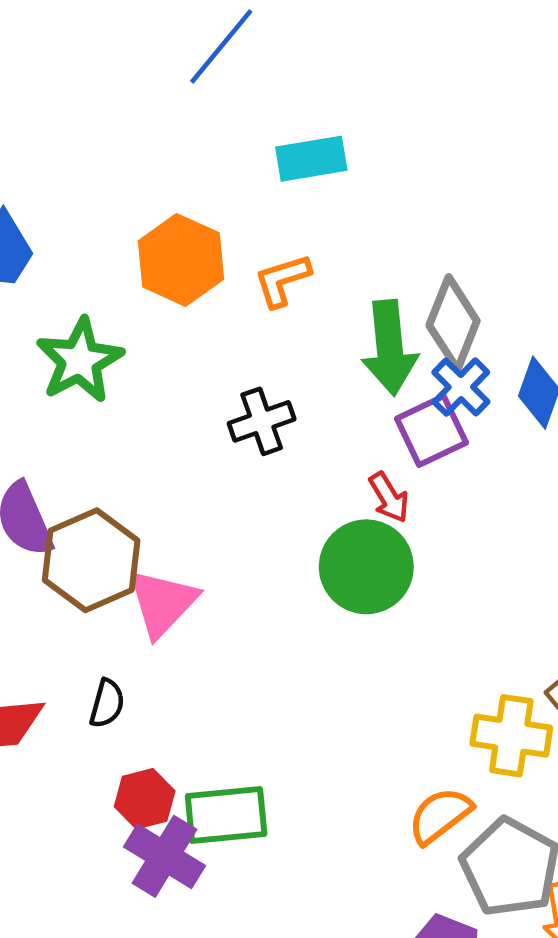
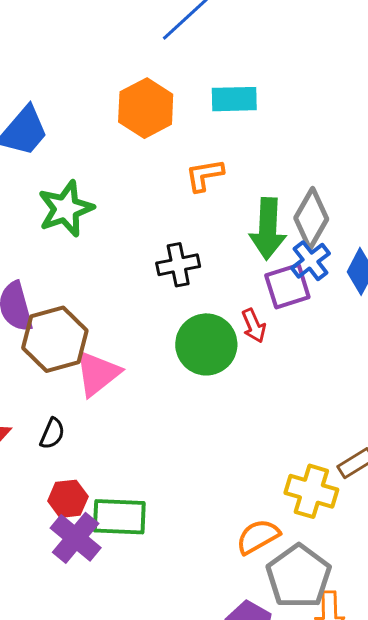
orange hexagon: (181, 260) -> (146, 108), moved
green circle: (366, 567) -> (206, 344), moved

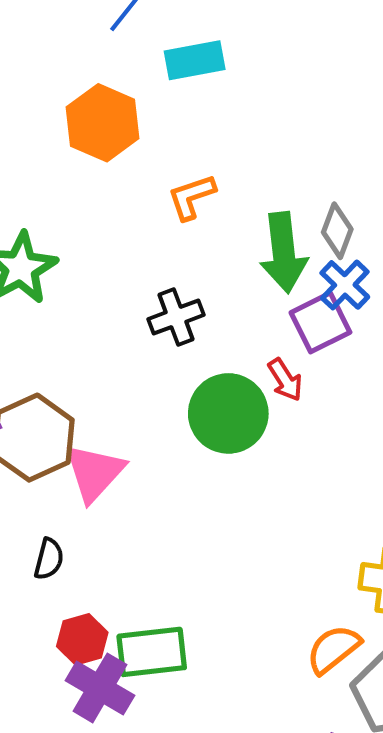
cyan rectangle: (234, 99) -> (195, 60), moved
gray diamond: (311, 219) -> (337, 231), size x0.7

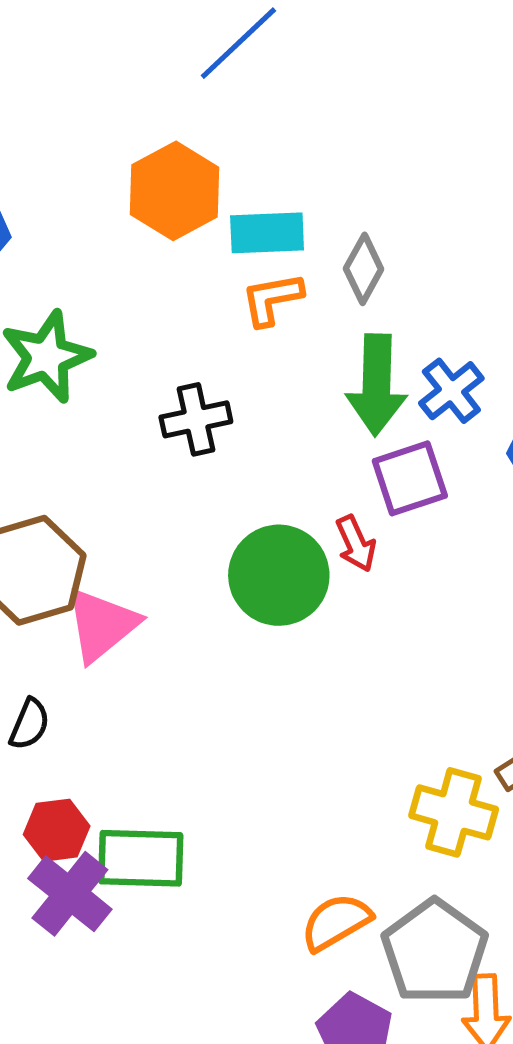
cyan rectangle: (195, 60) -> (267, 233), moved
gray diamond: (337, 231) -> (364, 269), moved
blue cross: (345, 285) -> (451, 391), moved
black cross: (176, 317) -> (196, 419), moved
orange semicircle: (333, 649) -> (336, 922), moved

